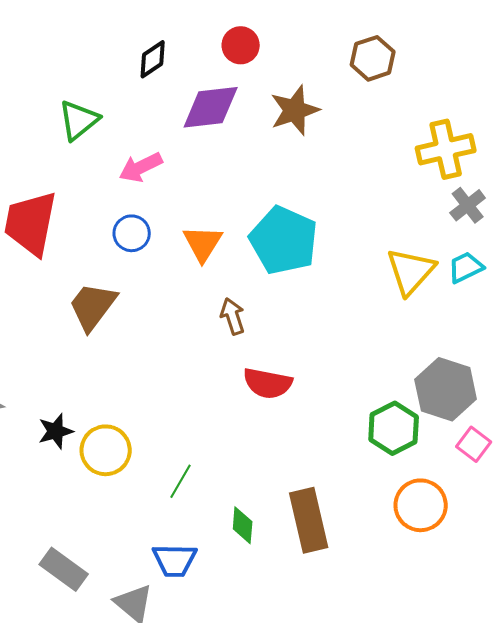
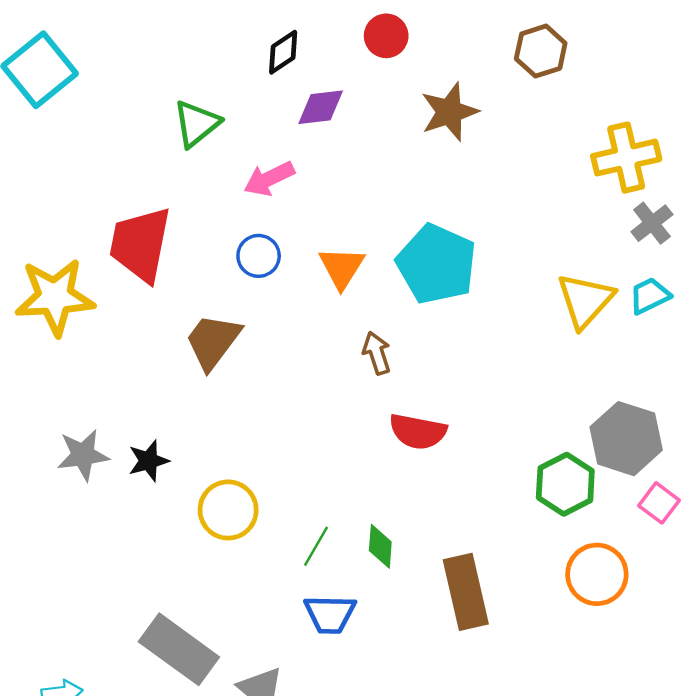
purple diamond: (211, 107) -> (321, 107), moved, size x0.7
black star: (56, 431) -> (148, 461), moved
green diamond: (243, 525) -> (380, 546), moved
blue trapezoid: (175, 560) -> (330, 614), moved
gray rectangle: (64, 569) -> (179, 649), size x1.4

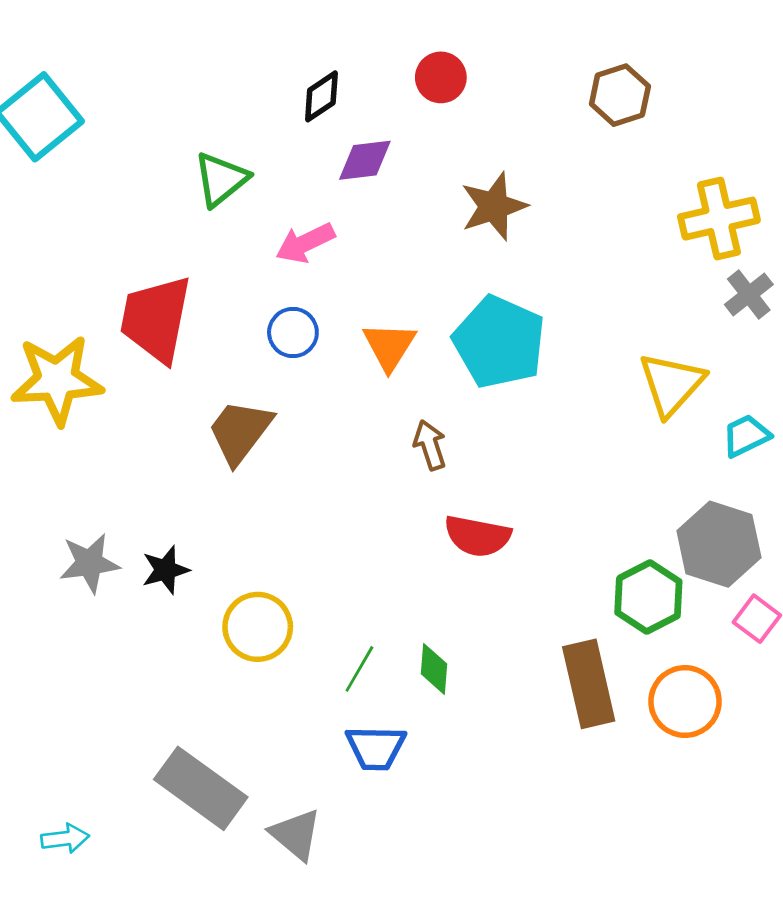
brown star: (449, 112) -> (494, 206), moved
cyan trapezoid: (650, 296) -> (746, 436), moved
brown rectangle: (466, 592) -> (589, 684), moved

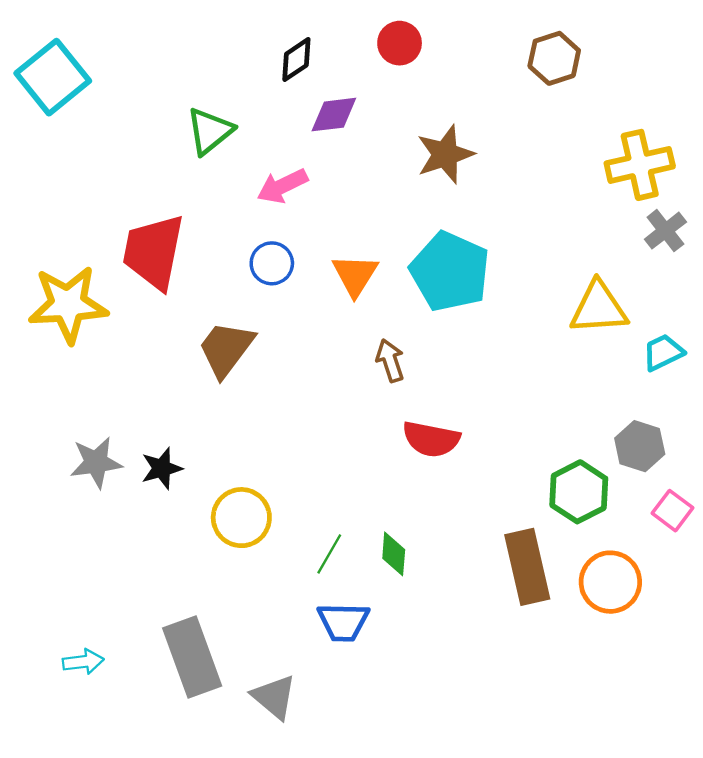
yellow triangle: (671, 384) -> (599, 308), turned 44
gray hexagon: (719, 544) -> (640, 446), size x0.7
gray rectangle: (201, 788) -> (192, 657), turned 34
cyan arrow: (65, 839) -> (83, 662), moved

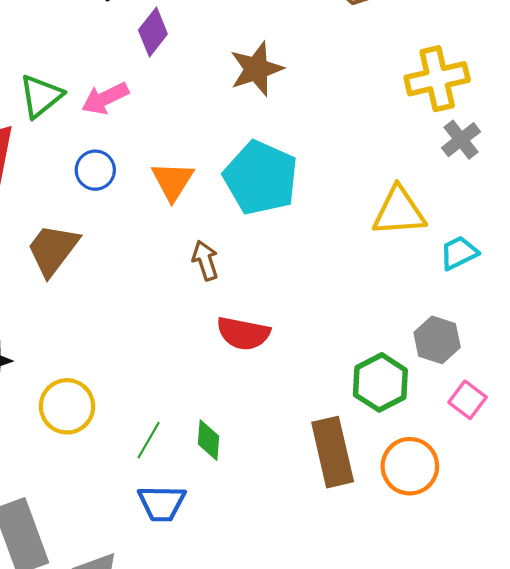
purple diamond: (334, 115) -> (153, 32), turned -45
green triangle: (210, 131) -> (41, 96), moved

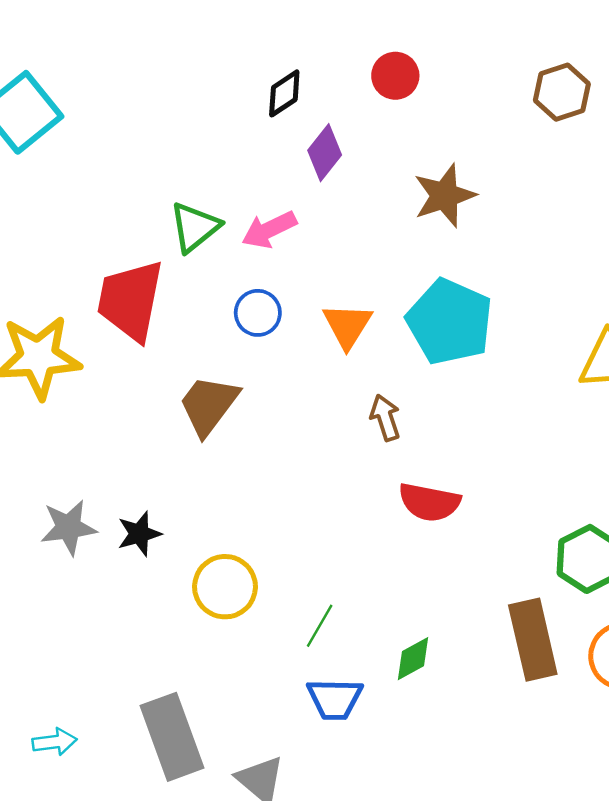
green diamond: (208, 440) -> (413, 659), moved, turned 57

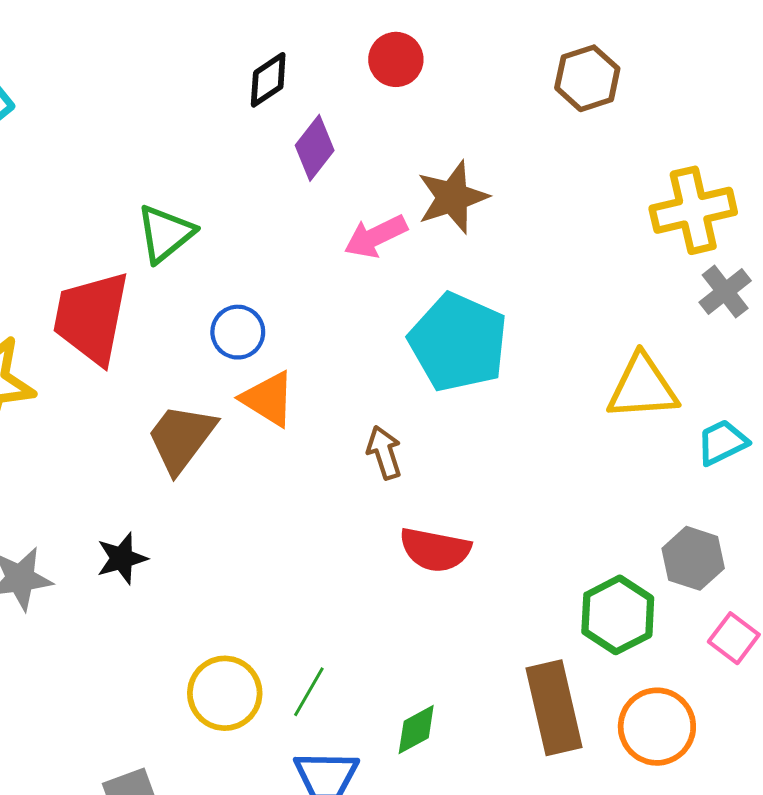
pink arrow: (269, 230) -> (376, 236), moved
orange triangle: (347, 326) -> (268, 399), moved, turned -30
black star: (139, 534) -> (122, 558), moved
yellow circle: (225, 587) -> (225, 693), moved

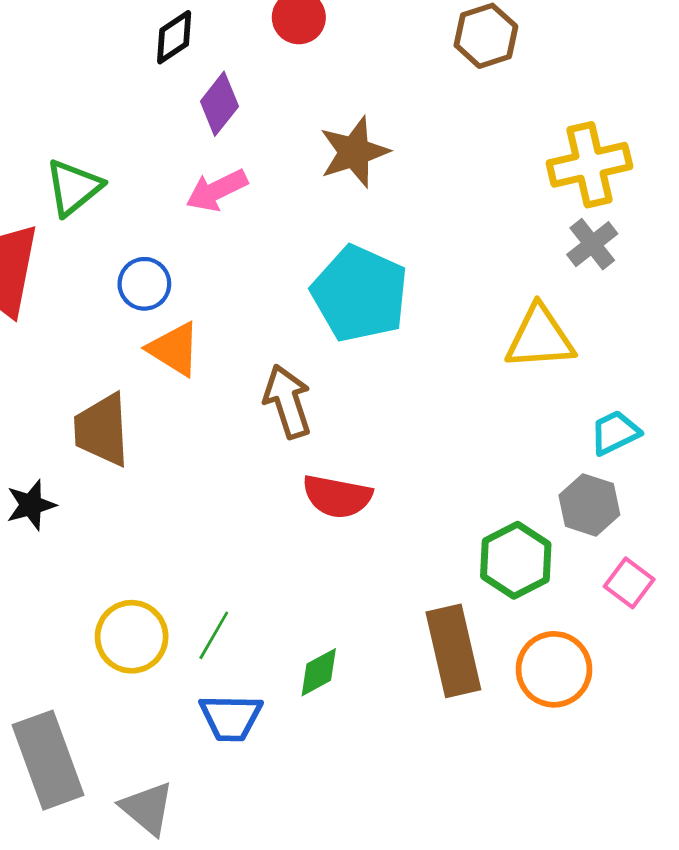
pink arrow: (376, 236) -> (217, 190), moved
gray cross: (725, 292) -> (592, 244), moved
brown trapezoid: (181, 438) -> (102, 430), moved, turned -40
cyan trapezoid: (722, 442) -> (615, 433), moved
brown arrow: (384, 452) -> (288, 401), size x1.4

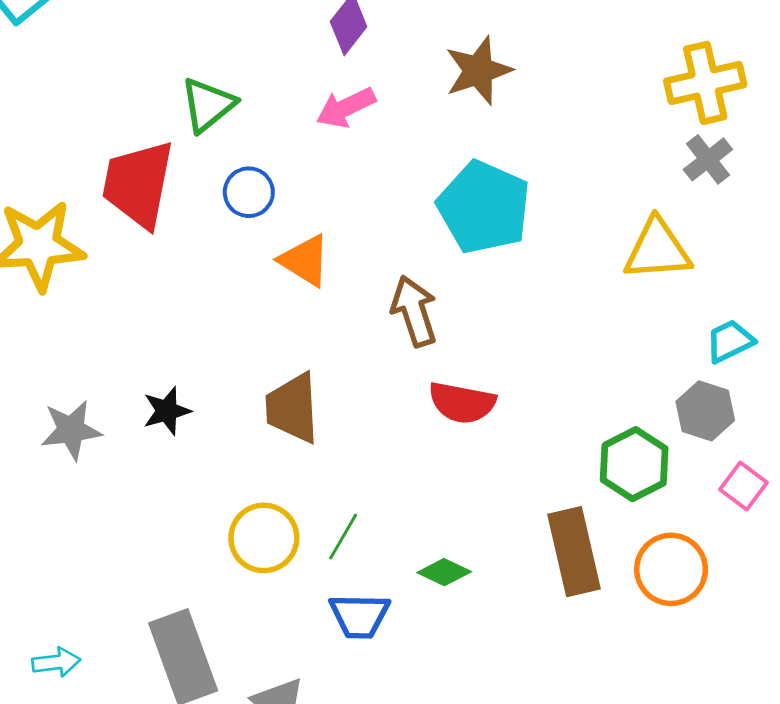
blue circle: (144, 284) -> (249, 192), moved
brown trapezoid: (102, 430) -> (293, 408), moved
green diamond: (319, 672) -> (444, 572), turned 54

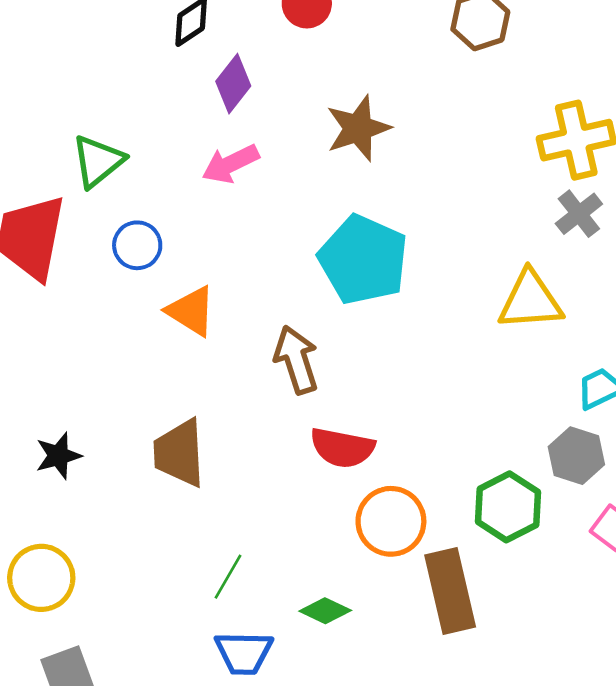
yellow circle: (264, 538) -> (41, 578), moved
orange circle: (671, 569) -> (391, 521), moved

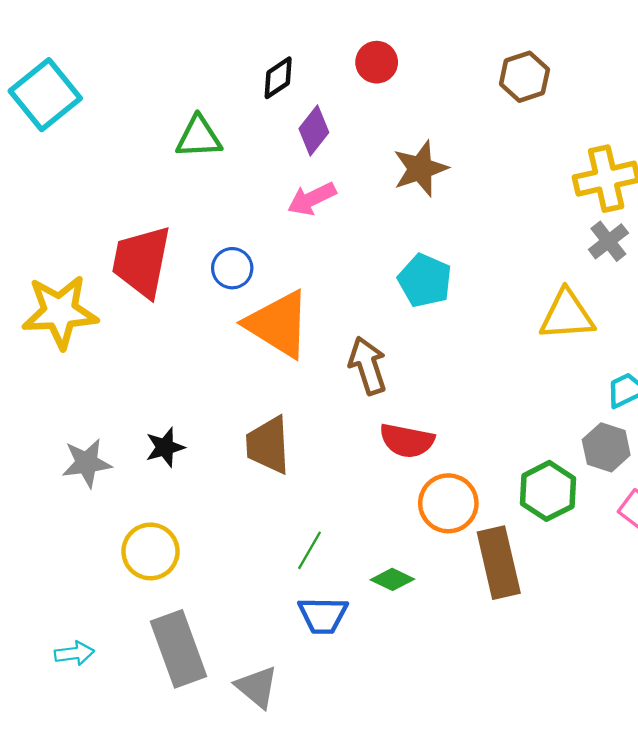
green triangle: (98, 161) -> (199, 137), moved, turned 36
cyan pentagon: (363, 260) -> (425, 281), size x0.7
orange triangle: (191, 311) -> (278, 324), size x1.6

